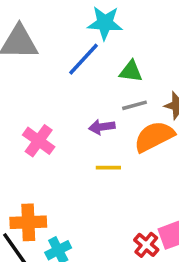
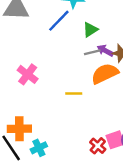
green triangle: (131, 71) -> (90, 30), turned -42
purple arrow: (102, 127) -> (105, 51), moved, turned 35

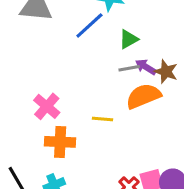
pink cross: (28, 74) -> (47, 106), moved
orange cross: (19, 129) -> (60, 142), moved

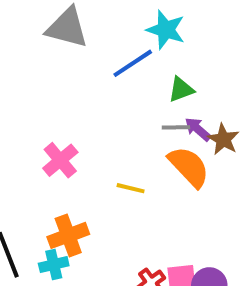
orange semicircle: (143, 96) -> (189, 167), turned 60
orange cross: (60, 142) -> (68, 235), moved, turned -32

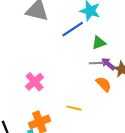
orange semicircle: (189, 167) -> (104, 84), size x0.7
yellow line: (131, 188) -> (74, 108), moved

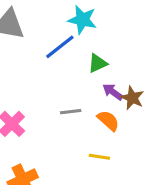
gray line: (96, 63) -> (71, 112), moved
yellow line: (74, 108) -> (99, 157), moved

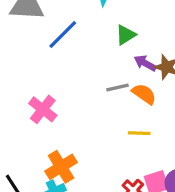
blue line: (60, 47) -> (63, 34), moved
gray line: (71, 112) -> (117, 87), moved

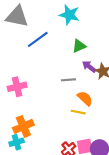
orange semicircle: (144, 94) -> (85, 98), moved
pink cross: (43, 109) -> (17, 87), turned 30

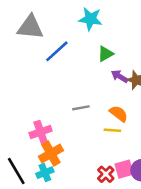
gray line: (68, 80) -> (81, 108), moved
pink cross: (17, 87) -> (41, 132), moved

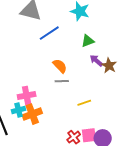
orange semicircle: (119, 114) -> (60, 66), moved
yellow line: (112, 130) -> (84, 103), turned -32
cyan cross: (45, 173) -> (19, 110), moved

